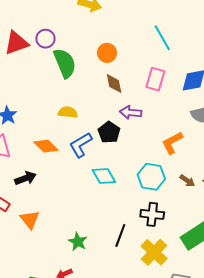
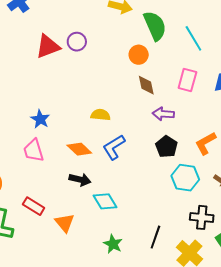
green semicircle: (65, 63) -> (155, 26), moved
black pentagon: (109, 132) -> (167, 147), moved
cyan diamond: (104, 176) -> (105, 201), moved
black arrow: (25, 178) -> (80, 180), moved, turned 35
black cross: (152, 214) -> (202, 217), moved

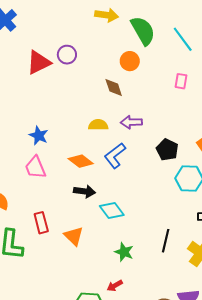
pink rectangle: (187, 80) -> (181, 81), size x0.7
brown diamond: (146, 85) -> (114, 87), moved
purple arrow: (163, 114) -> (131, 122), moved
red rectangle: (34, 206) -> (41, 223), turned 50

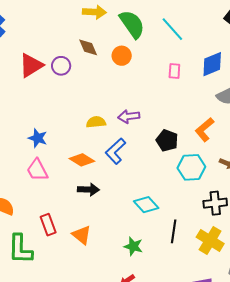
purple circle: (67, 55) -> (61, 66), moved
brown diamond: (114, 87) -> (88, 47), moved
cyan diamond: (112, 210) -> (146, 205), moved

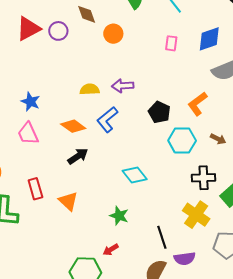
orange circle: (122, 56) -> (113, 34), moved
black arrow: (88, 190) -> (78, 156), turned -40
black line: (174, 231) -> (162, 237), moved, turned -30

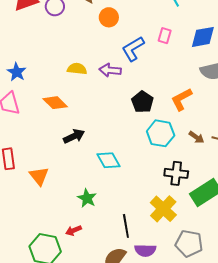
blue L-shape: (107, 120) -> (133, 49), moved
black arrow: (78, 156) -> (74, 136), moved

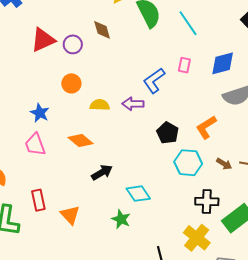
orange circle: (109, 17) -> (71, 83), moved
green star: (87, 198) -> (121, 219), moved

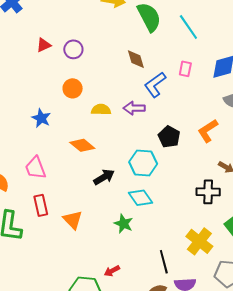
brown diamond: (102, 30) -> (136, 59), moved
red triangle: (43, 40) -> (44, 45), size x0.6
pink trapezoid: (35, 145) -> (35, 168), moved
cyan hexagon: (188, 163) -> (143, 163), moved
black cross: (207, 201) -> (208, 192), moved

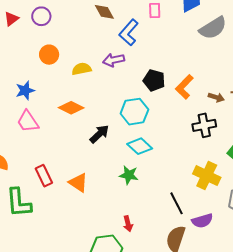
blue star: (41, 118) -> (25, 90), turned -30
orange L-shape: (208, 131) -> (184, 87), moved
pink trapezoid: (35, 168) -> (28, 121), moved
red arrow: (112, 271) -> (128, 224), turned -63

